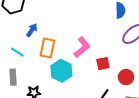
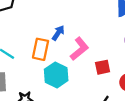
blue arrow: (32, 30) -> (58, 33), moved

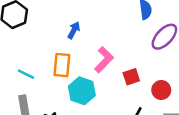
blue arrow: (58, 33) -> (74, 30), moved

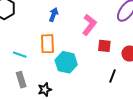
pink L-shape: (104, 60) -> (89, 25), moved
red square: (131, 77) -> (104, 46), turned 32

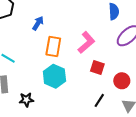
blue arrow: (54, 15) -> (38, 23), moved
orange rectangle: (47, 44) -> (53, 47), moved

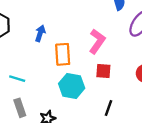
red square: (97, 67) -> (103, 71), moved
black line: (99, 100) -> (109, 108), moved

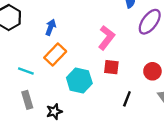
orange rectangle: (63, 54) -> (55, 55), moved, turned 45
black line: (109, 108) -> (127, 99), moved

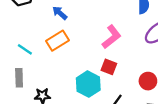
blue arrow: (51, 27) -> (60, 13), turned -84
cyan hexagon: (79, 81) -> (88, 84), moved

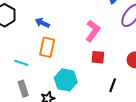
orange rectangle: (57, 41) -> (47, 47), turned -30
cyan hexagon: (88, 84) -> (66, 80), moved

